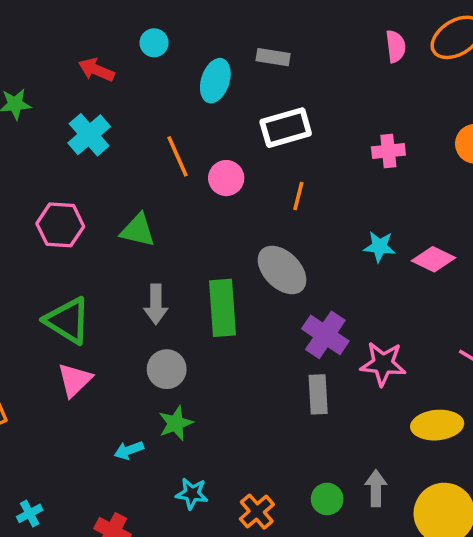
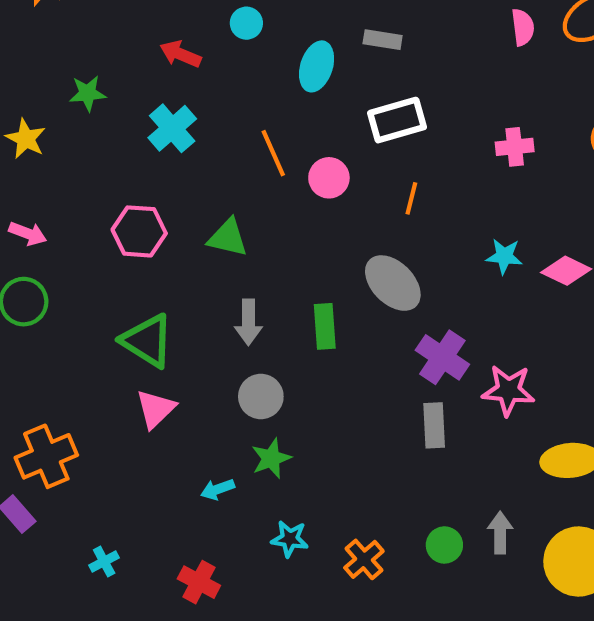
green rectangle: (223, 308) -> (325, 326), size x0.7

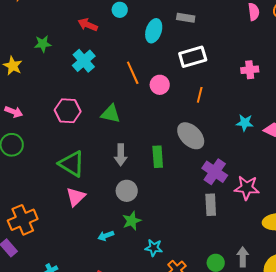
cyan star: (290, 539) -> (154, 248), moved

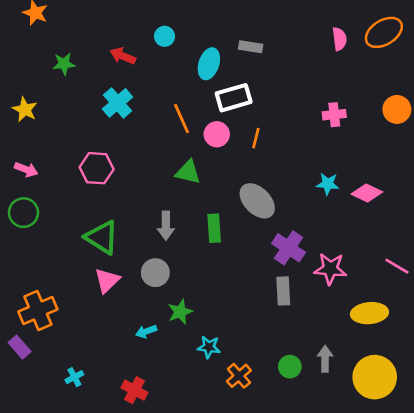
green star: (43, 44) -> (64, 64), moved
white rectangle: (193, 57) -> (234, 98), moved
orange line: (200, 95) -> (256, 138), moved
green triangle: (111, 114) -> (188, 172), moved
gray circle: (127, 191) -> (155, 273), moved

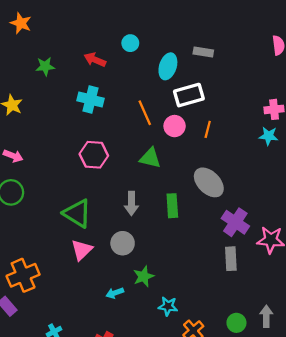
cyan cross: (118, 103) -> (91, 99), turned -35
pink hexagon: (97, 168) -> (94, 155), moved
cyan star: (328, 184) -> (269, 136), moved

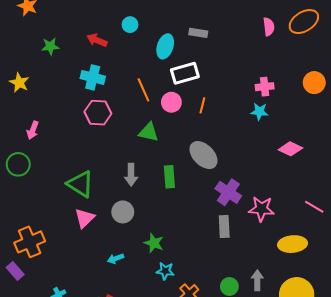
pink hexagon: (94, 155) -> (98, 113), moved
pink arrow: (13, 156) -> (33, 130), moved, turned 90
green star: (144, 276) -> (154, 243), moved, turned -30

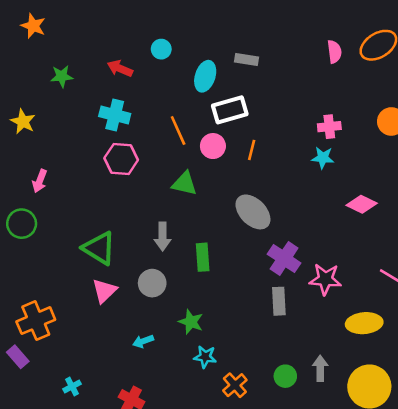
green rectangle: (169, 177) -> (203, 257), moved

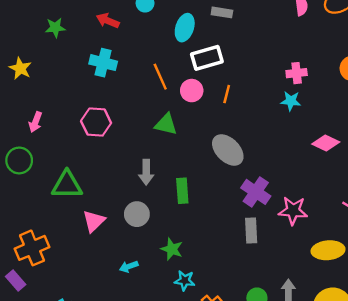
pink hexagon: (121, 159) -> (96, 122), moved
green triangle: (99, 248) -> (67, 185), moved, turned -32

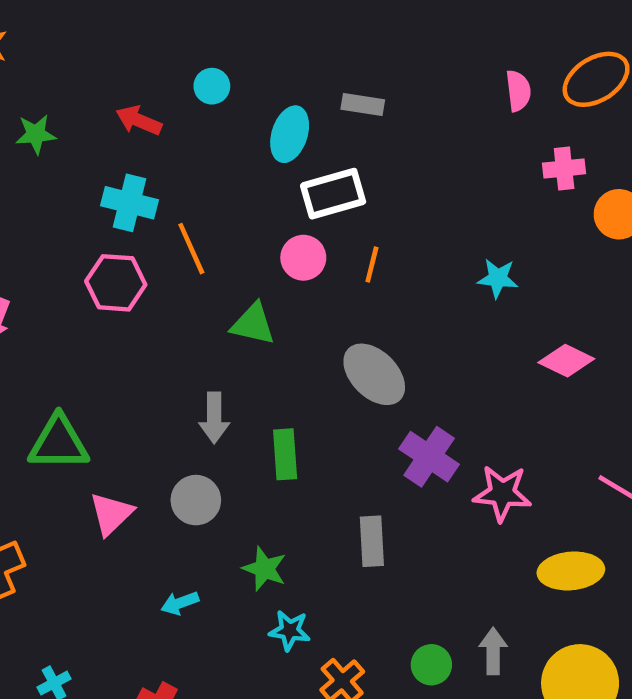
pink cross: (297, 73) -> (564, 168), moved
orange line: (160, 77) -> (191, 249), moved
pink hexagon: (96, 122) -> (116, 283), moved
gray rectangle: (251, 230) -> (372, 541), moved

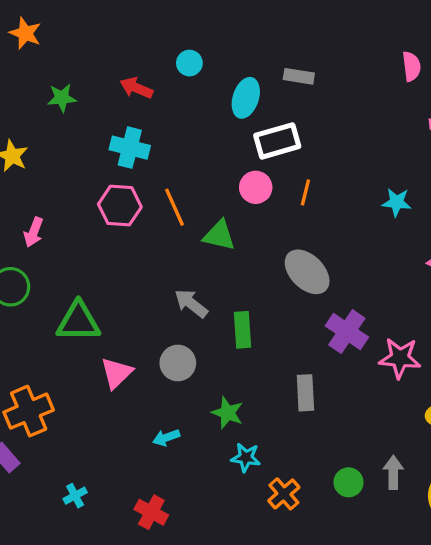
orange line: (191, 249) -> (174, 207), moved
gray arrow: (214, 418) -> (191, 303), turned 128

